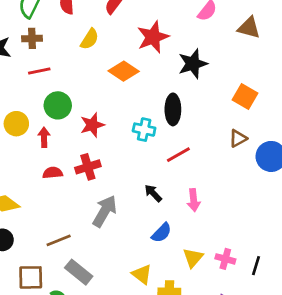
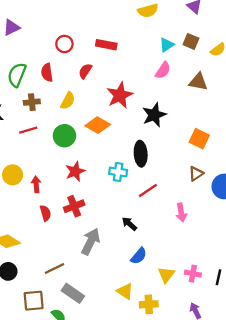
brown cross: (32, 38) -> (32, 102), moved
green circle: (58, 105) -> (64, 136), moved
red semicircle: (53, 173) -> (45, 213), turned 84
pink arrow: (194, 200) -> (181, 213), moved

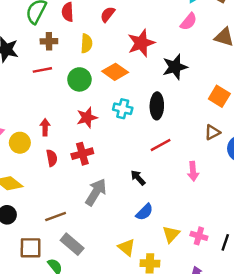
yellow semicircle: (68, 101) -> (86, 43), turned -30
cyan cross: (118, 172) -> (123, 109), moved
yellow circle: (13, 175) -> (20, 143), moved

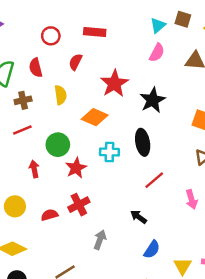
green circle: (79, 79) -> (58, 145), moved
red arrow: (45, 127) -> (34, 169), moved
red semicircle: (52, 158) -> (49, 215), turned -84
gray arrow: (96, 192) -> (100, 240), size x0.7

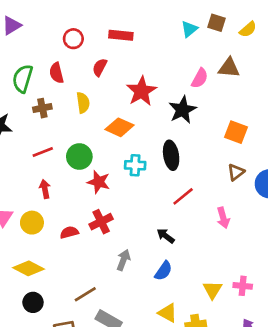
pink semicircle: (157, 53) -> (200, 78), moved
red line: (22, 130) -> (43, 152), moved
red star: (76, 168) -> (99, 182), turned -30
red arrow: (34, 169) -> (45, 189), moved
blue semicircle: (152, 250) -> (163, 271), moved

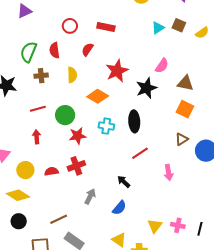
brown triangle: (229, 68) -> (185, 83), moved
red star: (99, 182) -> (78, 136), turned -30
yellow circle: (32, 223) -> (25, 170), moved

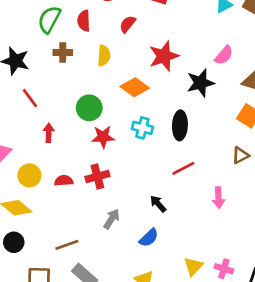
red line: (38, 109) -> (30, 98), moved, turned 63

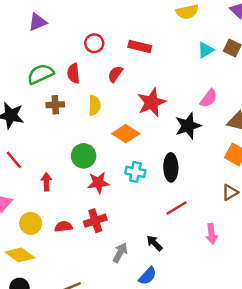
green semicircle: (49, 19) -> (41, 74), turned 40
red line: (30, 98) -> (14, 160), moved
gray arrow: (112, 219) -> (120, 253), moved

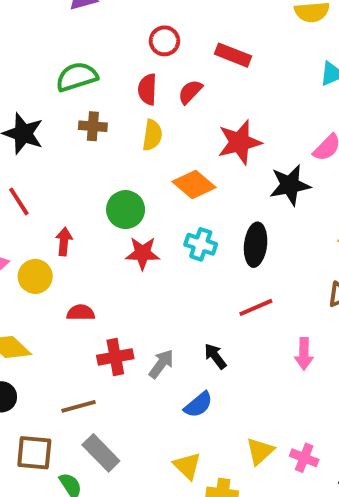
red semicircle: (73, 73) -> (147, 89), moved
red cross: (95, 221) -> (115, 357), moved
yellow circle: (31, 223) -> (35, 276), moved

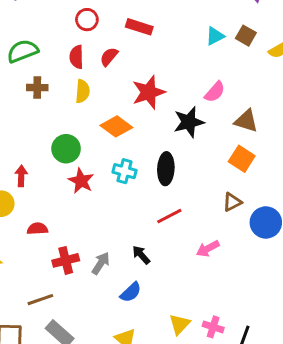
red star: (143, 253) -> (81, 181), turned 30
pink arrow: (304, 354) -> (208, 249), turned 65

